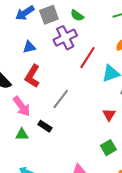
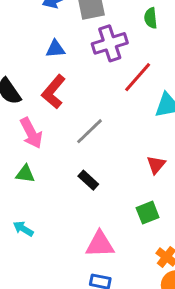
green semicircle: (77, 15) -> (151, 18), moved, turned 40
black rectangle: (45, 126) -> (88, 180), moved

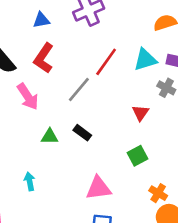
red line: (138, 77) -> (106, 62), moved
green triangle: (25, 174) -> (50, 137), moved
cyan arrow: (23, 229) -> (30, 181), turned 54

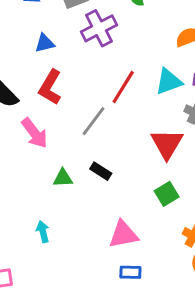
red triangle: (141, 113) -> (167, 144), size x1.6

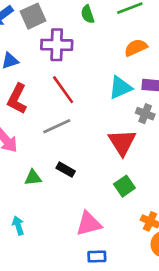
purple cross: (99, 28) -> (57, 45), turned 32
red line: (123, 87) -> (63, 90), moved, turned -64
gray line: (94, 121) -> (57, 126), turned 32

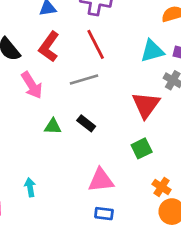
cyan arrow: (18, 226) -> (30, 187), moved

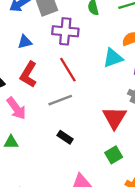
cyan triangle: (152, 51) -> (113, 58), moved
green triangle: (53, 126) -> (11, 142), moved

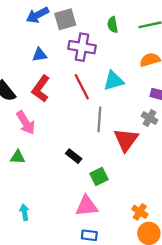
cyan triangle: (113, 58) -> (114, 81), moved
gray line: (60, 100) -> (99, 119), moved, turned -70
green square: (114, 155) -> (99, 176), moved

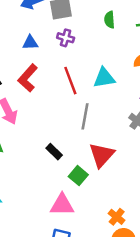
purple cross: (82, 47) -> (66, 38), moved, size x0.6
red triangle: (126, 140) -> (102, 155), moved
green square: (99, 176) -> (78, 176), turned -30

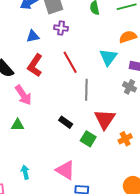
cyan triangle: (104, 78) -> (108, 57), moved, turned -36
pink triangle: (62, 205) -> (65, 170), moved, turned 40
orange cross: (117, 217) -> (125, 139), moved, turned 32

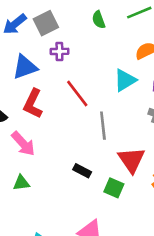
blue triangle: (33, 36) -> (25, 67), size x1.5
cyan triangle: (108, 57) -> (125, 80), turned 30

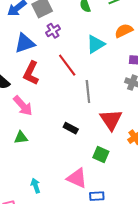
purple cross: (59, 51) -> (53, 31), turned -32
cyan triangle: (125, 80) -> (96, 44), moved
green square: (114, 188) -> (101, 155), moved

